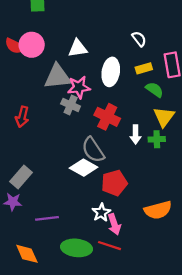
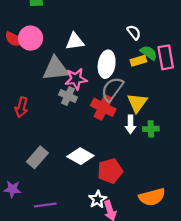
green semicircle: (154, 90) -> (149, 53), moved
yellow triangle: (164, 117) -> (137, 103), moved
gray semicircle: (93, 150) -> (112, 89), moved, turned 70
gray rectangle: (21, 177) -> (37, 157), moved

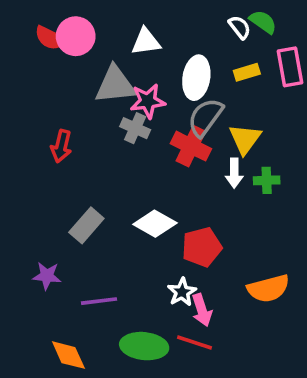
green semicircle: (149, 53) -> (263, 22), moved

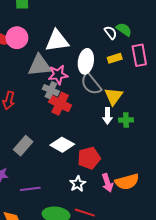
white triangle: (146, 42) -> (57, 41), size x1.4
gray semicircle: (205, 117) -> (91, 84), turned -75
red cross: (191, 146) -> (60, 104), moved
pink arrow: (202, 310) -> (107, 183), moved

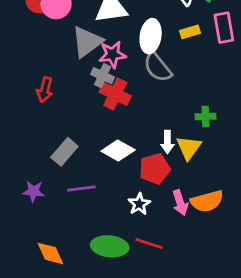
gray triangle: (40, 65) -> (87, 42), turned -30
yellow triangle: (114, 96) -> (189, 148), moved
white arrow: (107, 116) -> (167, 142), moved
purple line: (30, 189) -> (81, 188), moved

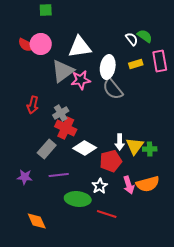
gray cross: (103, 76) -> (61, 113), moved, turned 35
red cross: (115, 94) -> (66, 128), moved
green cross: (206, 117) -> (150, 149), moved
green ellipse: (110, 246) -> (78, 199), moved

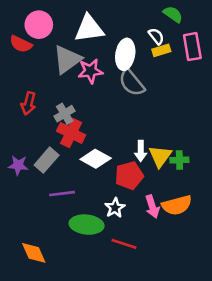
white semicircle: (132, 39) -> (156, 36), moved
red semicircle: (27, 45) -> (21, 44), moved
purple star: (25, 177) -> (18, 165), moved

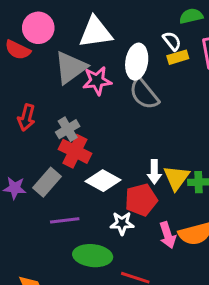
green semicircle: (173, 14) -> (191, 16), turned -48
white star: (115, 208) -> (122, 223), moved, turned 30

